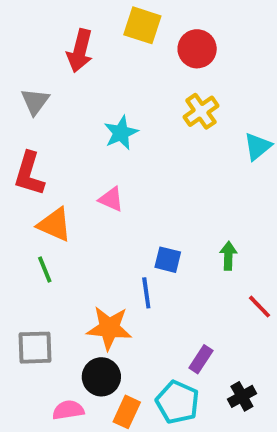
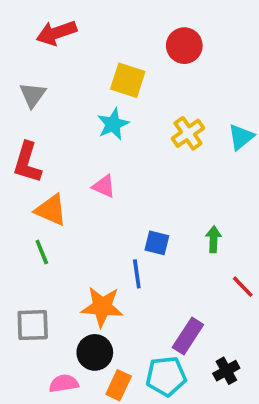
yellow square: (142, 25) -> (128, 80), moved
red arrow: (80, 51) -> (56, 33), moved, turned 57
yellow cross: (201, 111) -> (188, 133), moved
purple rectangle: (201, 359) -> (188, 336), size x1.4
cyan pentagon: (178, 402) -> (166, 376), turned -30

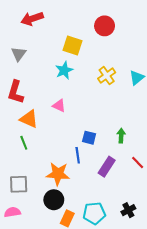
purple rectangle: (188, 336) -> (107, 167), moved
pink semicircle: (64, 383) -> (12, 212), moved

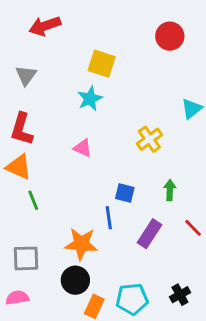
red circle: (105, 26) -> (170, 36), moved
yellow cross: (107, 76) -> (149, 139), moved
orange triangle: (29, 119) -> (19, 167), moved

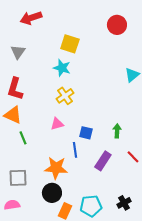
cyan star: (90, 99) -> (62, 68), turned -30
yellow cross: (149, 139) -> (65, 96), moved
pink triangle: (83, 148) -> (57, 124), moved, turned -40

